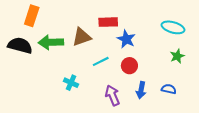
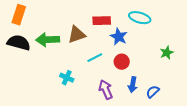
orange rectangle: (32, 16) -> (19, 15), moved
cyan ellipse: (173, 27) -> (140, 18), moved
blue semicircle: (169, 89) -> (153, 92), moved, turned -56

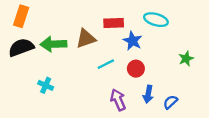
black semicircle: (19, 43) -> (21, 47), turned -35
cyan cross: (67, 78) -> (46, 85), moved

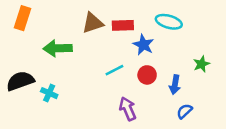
brown triangle: (86, 39) -> (93, 23), moved
black semicircle: (21, 47) -> (20, 81), moved
blue arrow: (148, 94) -> (175, 85), moved

